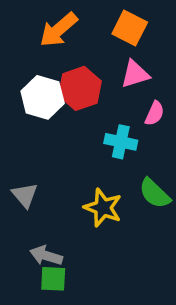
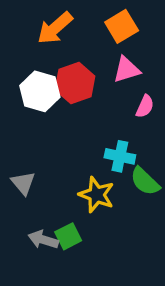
orange square: (130, 28) -> (122, 26), turned 32
cyan cross: (121, 142) -> (120, 156), moved
green square: (53, 279) -> (68, 236), moved, turned -30

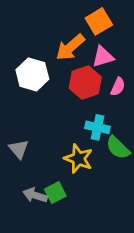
orange arrow: (55, 28) -> (70, 47), moved
red hexagon: (75, 83) -> (85, 83), moved

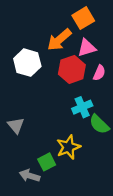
cyan cross: (97, 127) -> (82, 107), turned -36
yellow star: (78, 159) -> (68, 147), moved, turned 30
gray arrow: (35, 195) -> (30, 176), moved

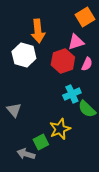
orange square: (83, 18) -> (85, 17), moved
orange arrow: (59, 40) -> (38, 31), moved, turned -55

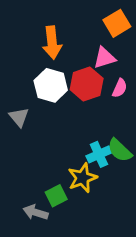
white hexagon: (24, 55) -> (51, 85), moved
cyan cross: (72, 94) -> (99, 154), moved
gray triangle: (14, 110) -> (19, 117), moved

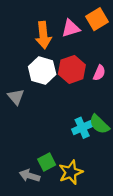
pink triangle: (104, 58) -> (71, 28), moved
yellow star: (82, 178) -> (71, 172), moved

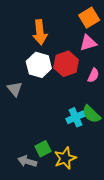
pink triangle: (71, 28) -> (88, 43), moved
pink semicircle: (99, 73) -> (93, 75), moved

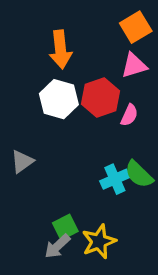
pink semicircle: (93, 75) -> (129, 115), moved
gray triangle: (15, 89) -> (22, 161), moved, turned 35
gray arrow: (27, 161) -> (57, 246), moved, turned -60

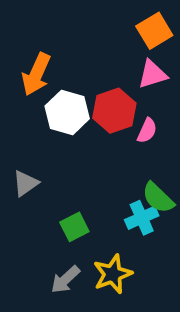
orange arrow: (61, 50) -> (36, 74), moved, turned 30
cyan cross: (115, 179) -> (142, 218), moved
green square: (65, 227) -> (74, 227), moved

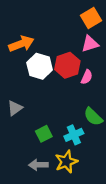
orange arrow: (36, 74) -> (21, 44), turned -135
cyan cross: (142, 218) -> (74, 135), moved
gray arrow: (65, 279) -> (38, 165), turned 42

